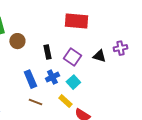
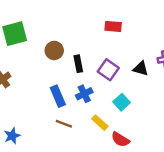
red rectangle: (76, 21) -> (113, 26), size x0.6
brown circle: (17, 41) -> (54, 50), moved
cyan square: (73, 82) -> (122, 102), moved

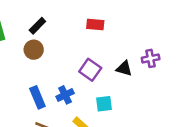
black rectangle: (78, 64) -> (37, 26), moved, turned 56
cyan square: (122, 102) -> (104, 104), turned 35

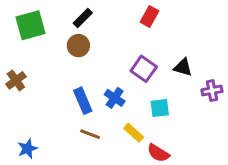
red rectangle: (95, 25) -> (150, 17), turned -66
purple cross: (151, 58) -> (212, 91), moved
blue cross: (65, 95) -> (115, 98), turned -30

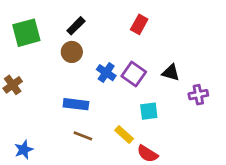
blue cross: (115, 98) -> (106, 73), moved
blue rectangle: (83, 101) -> (76, 104), turned -60

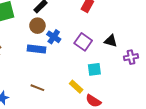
blue cross: (106, 73) -> (54, 37), moved
blue rectangle: (76, 104) -> (36, 49), moved
brown line: (83, 136) -> (37, 88), moved

